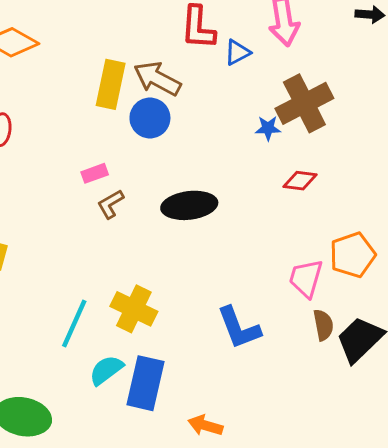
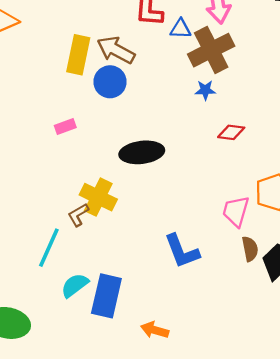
blue triangle: (237, 52) -> (181, 29), turned 30
brown cross: (304, 103) -> (211, 50), moved
brown L-shape: (111, 204) -> (78, 215), moved
yellow cross: (134, 309) -> (98, 197), moved

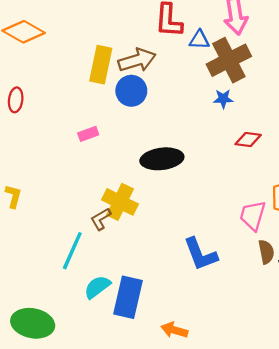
brown arrow: (116, 50) -> (137, 60), turned 135

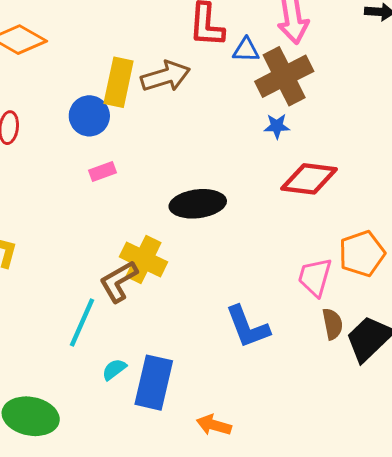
blue circle: (131, 91) -> (89, 116), moved
red diamond: (248, 140) -> (309, 179), size x1.6
brown L-shape: (101, 219) -> (119, 281), size x1.4
cyan semicircle: (97, 287) -> (114, 369), size x0.7

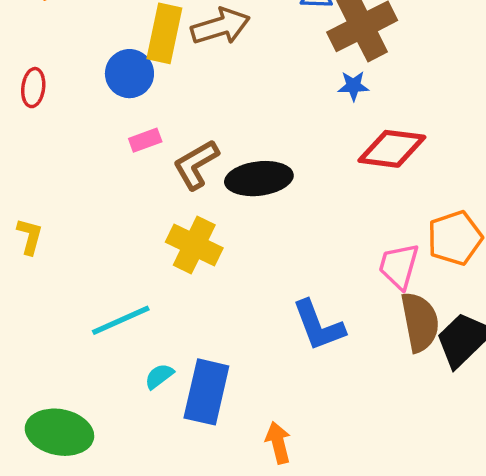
brown L-shape: (119, 281) -> (196, 165), moved
cyan line: (82, 322) -> (121, 320), turned 42
brown semicircle: (333, 324) -> (420, 322), size x1.6
orange arrow: (214, 425) -> (278, 443), turned 60

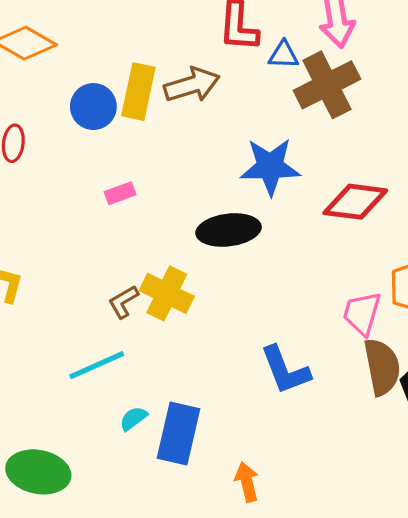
blue circle: (129, 74) -> (93, 107), moved
blue star: (353, 86) -> (270, 167), moved, size x2.0
brown L-shape: (196, 165) -> (123, 302), moved, size x0.7

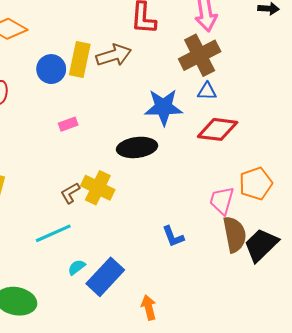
blue triangle: (284, 55) -> (207, 91), moved
blue L-shape: (285, 370) -> (173, 236), size x0.7
blue rectangle: (178, 434) -> (105, 277), turned 30

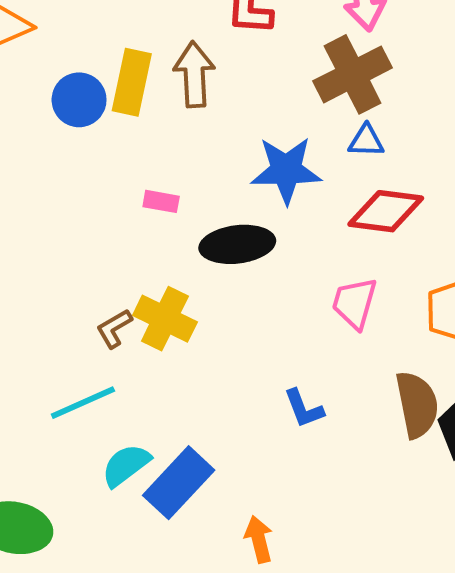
brown arrow: (114, 55) -> (194, 74), turned -76
pink rectangle: (68, 124) -> (161, 201), moved, turned 30
pink trapezoid: (222, 200) -> (354, 303), moved
cyan semicircle: (77, 267) -> (126, 465), size x1.5

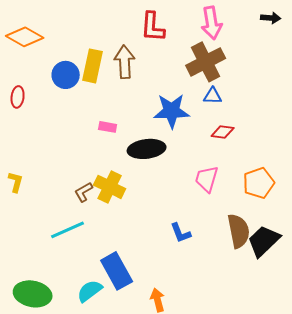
red diamond: (386, 211) -> (223, 132), size x0.6
cyan semicircle: (126, 465) -> (90, 291), moved
blue rectangle: (179, 483) -> (117, 271), turned -72

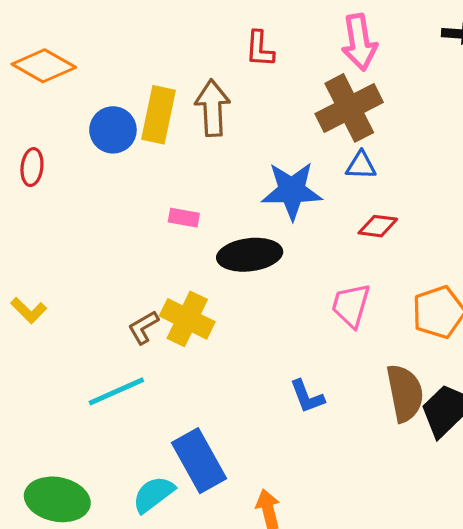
red L-shape: (153, 27) -> (260, 49), size x0.7
yellow L-shape: (16, 182) -> (29, 310), turned 120

